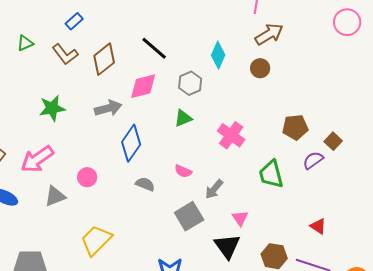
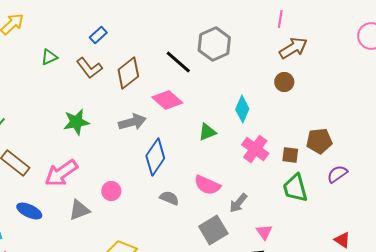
cyan diamond: (218, 55) -> (242, 109), moved
gray hexagon: (190, 83) -> (214, 44), moved, size x1.4
pink diamond: (143, 86) -> (167, 100), turned 56
brown square: (333, 141) -> (290, 155), moved, turned -36
pink semicircle: (183, 171) -> (207, 185), size x1.5

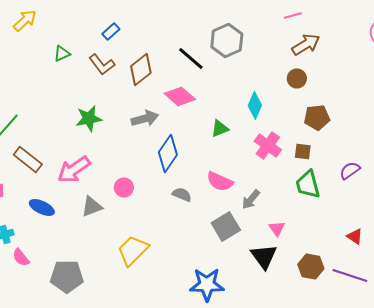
pink line: (280, 19) -> (293, 15), turned 66
brown pentagon: (319, 141) -> (317, 117), moved

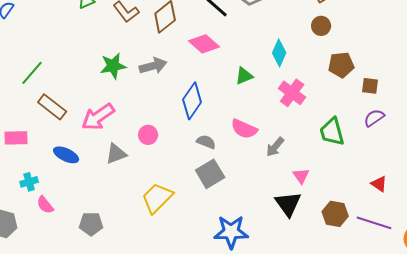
gray arrow: (145, 118) -> (153, 66), moved
brown square: (303, 151) -> (370, 86), moved
gray square: (226, 226) -> (210, 174), moved
gray pentagon: (67, 276) -> (91, 224), size x0.7

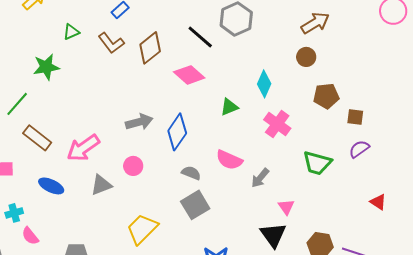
green star: (113, 66) -> (46, 67), moved
gray arrow: (153, 66) -> (139, 122), moved
green trapezoid: (332, 132) -> (317, 163), turned -60
red triangle: (379, 184) -> (378, 202), moved

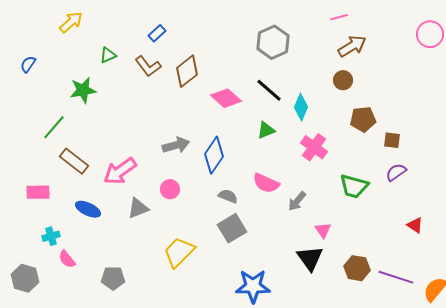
black line: (200, 37) -> (269, 90), moved

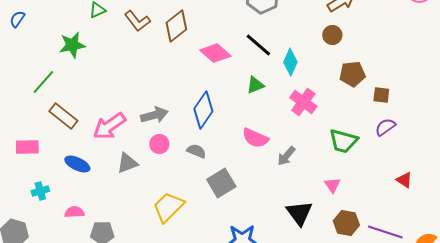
gray arrow: (176, 145) -> (154, 115), moved
gray semicircle: (228, 196) -> (196, 151), moved
pink triangle: (323, 230) -> (332, 185), moved
pink semicircle: (67, 259) -> (74, 212), moved, turned 126

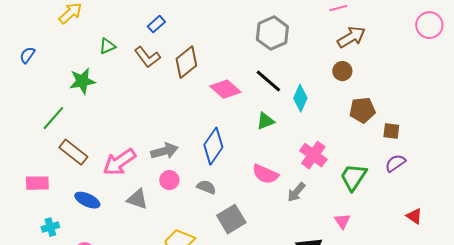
pink cross: (303, 102) -> (313, 155), moved
green trapezoid: (343, 141) -> (353, 177), turned 108
gray triangle: (127, 163) -> (137, 199), turned 40

